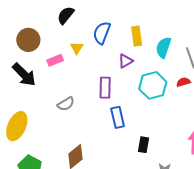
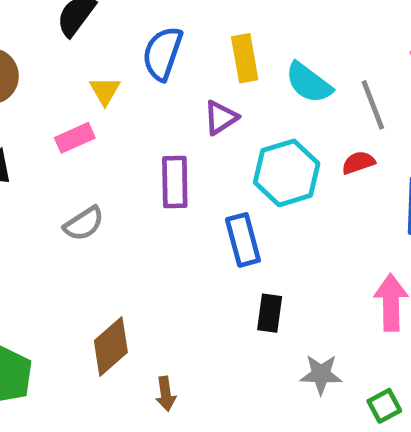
cyan semicircle: (163, 47) -> (309, 83), turned -70
pink rectangle: (55, 60) -> (75, 138), moved
blue rectangle: (118, 117) -> (243, 240), moved

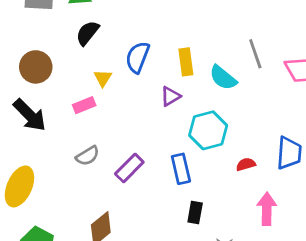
gray line: (373, 105) -> (255, 54), moved
red semicircle: (358, 163) -> (246, 164), moved
purple rectangle: (175, 182) -> (129, 168), moved, turned 44

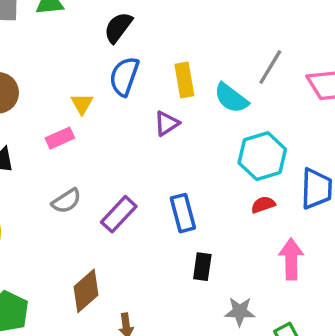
black semicircle: (87, 33) -> (118, 27), moved
gray line: (255, 54) -> (270, 67), turned 52
cyan hexagon: (208, 130) -> (262, 156), moved

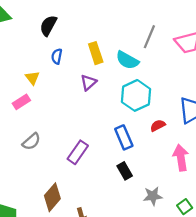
blue semicircle: (124, 76) -> (57, 56), size x0.6
cyan hexagon: (262, 156) -> (136, 95), moved
blue rectangle: (183, 213) -> (124, 137), moved
purple rectangle: (119, 214) -> (78, 152), moved
black rectangle: (202, 267) -> (125, 171), turned -30

